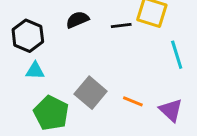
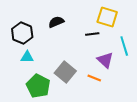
black line: (121, 25) -> (92, 34), moved
purple triangle: (171, 110) -> (105, 60), moved

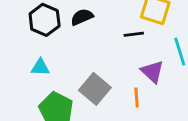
black hexagon: (22, 33) -> (45, 20), moved
orange line: (94, 78) -> (137, 97), turned 64

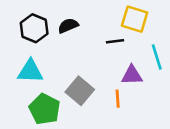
cyan triangle: (40, 67) -> (30, 71), size x1.5
purple triangle: (152, 72) -> (132, 75), turned -45

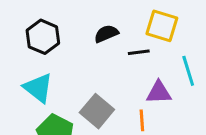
black semicircle: (68, 26) -> (106, 34), moved
cyan triangle: (30, 71) -> (38, 88), turned 36

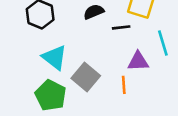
cyan triangle: (38, 88) -> (55, 57), moved

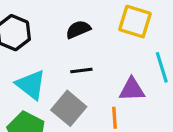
black line: (121, 27) -> (81, 70), moved

